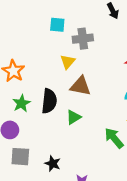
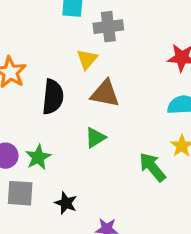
black semicircle: (49, 101) -> (53, 97), moved
green star: (21, 103) -> (38, 157), moved

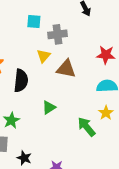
brown triangle: (105, 94) -> (66, 69), moved
black star: (66, 203) -> (24, 158), moved

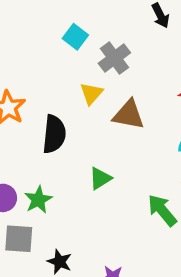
cyan square: (34, 22) -> (75, 37), turned 32
gray cross: (58, 34) -> (114, 58), turned -30

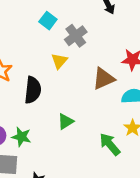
brown triangle: (129, 115) -> (103, 79), moved, turned -35
green star: (38, 200) -> (21, 137), turned -30

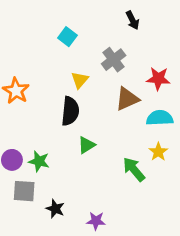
gray cross: (76, 36) -> (114, 60), moved
black semicircle: (33, 90) -> (70, 111), moved

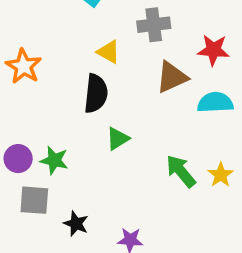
gray cross: (114, 60) -> (154, 25), turned 30
yellow triangle: (80, 80) -> (109, 52), turned -42
yellow star: (158, 152) -> (221, 175), moved

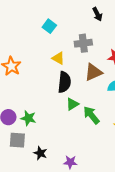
black semicircle: (96, 93) -> (64, 82), moved
green triangle: (118, 139) -> (72, 104), moved
green arrow: (181, 171) -> (91, 115), moved

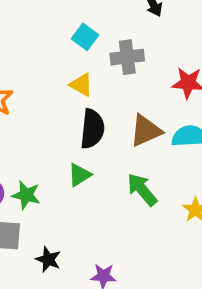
cyan square: (49, 26) -> (85, 37), moved
brown triangle: (93, 72) -> (146, 131), moved
green triangle: (72, 104) -> (79, 175), moved

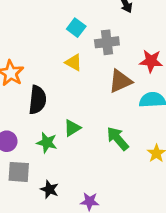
black semicircle: (92, 129) -> (37, 100), moved
brown triangle: (146, 131) -> (120, 81), moved
green star: (26, 195) -> (47, 143), moved

